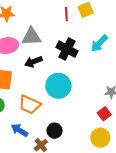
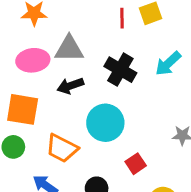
red square: (104, 114) -> (136, 164), moved

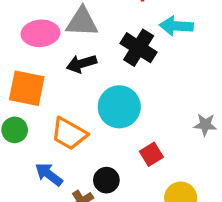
cyan arrow: (168, 64) -> (176, 26), moved, turned 44

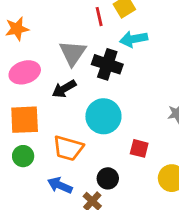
gray triangle: (82, 22) -> (73, 53), moved, turned -44
red square: (151, 154) -> (139, 148), turned -30

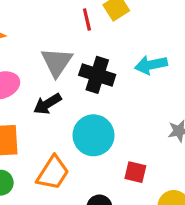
cyan arrow: (134, 39) -> (151, 65), moved
orange trapezoid: (68, 148) -> (53, 173), turned -72

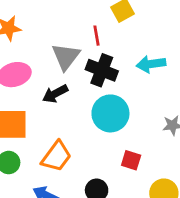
red line: (87, 20) -> (97, 36), moved
cyan circle: (94, 135) -> (110, 113), moved

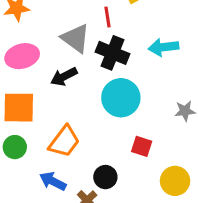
gray triangle: (66, 57) -> (75, 38), turned -32

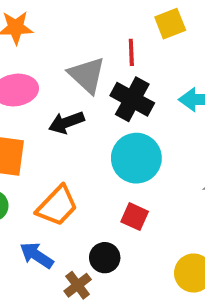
red square: (142, 146) -> (135, 217), moved

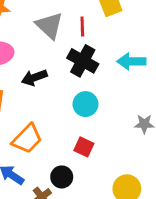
gray triangle: (87, 75) -> (49, 26), moved
cyan circle: (136, 158) -> (85, 104), size x0.7

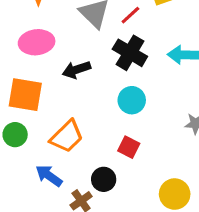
red line: (82, 26) -> (130, 15), turned 48

